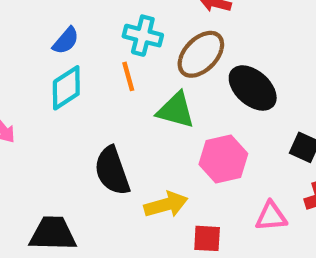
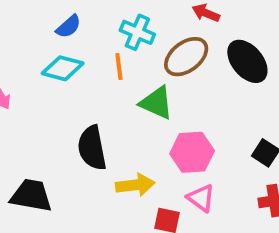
cyan diamond: (66, 88) -> (63, 68), turned 39
black ellipse: (253, 88) -> (247, 61), moved
pink triangle: (271, 216) -> (201, 198), moved, turned 32

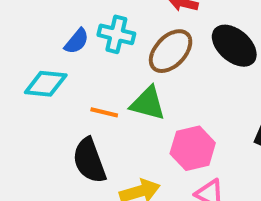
blue semicircle: (68, 27) -> (77, 41), moved
orange line: (119, 67) -> (104, 112), moved, turned -60

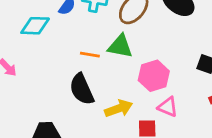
cyan diamond: (46, 84) -> (35, 26), moved

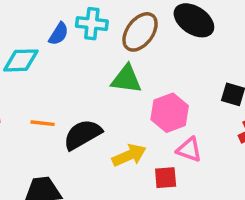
orange line: (90, 55) -> (43, 123), moved
black semicircle: (82, 89) -> (83, 135), turned 88

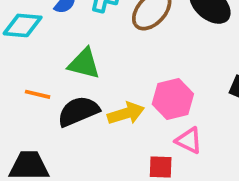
green triangle: (126, 79) -> (84, 64), moved
yellow arrow: (129, 155) -> (126, 113), moved

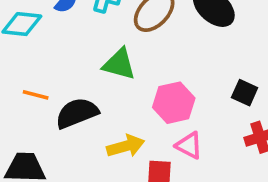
green triangle: (84, 64) -> (119, 64), moved
yellow arrow: (126, 113) -> (126, 146), moved

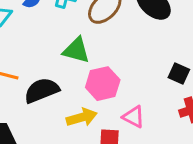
pink hexagon: (174, 103) -> (103, 84), moved

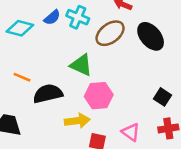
pink triangle: (134, 117) -> (131, 132), moved

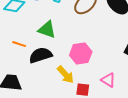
green triangle: (81, 65) -> (47, 30), moved
yellow arrow: (77, 121) -> (65, 75), turned 60

